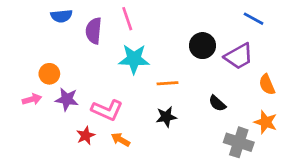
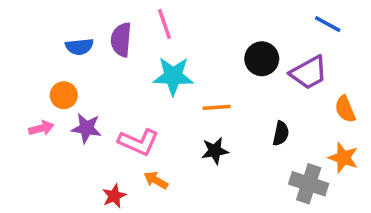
blue semicircle: (61, 16) -> (79, 47), moved
black semicircle: (217, 103) -> (281, 133), turned -120
red star: (86, 136) -> (114, 196), moved

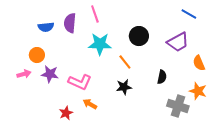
black circle: (262, 59) -> (139, 36), moved
orange line: (217, 107) -> (125, 62), turned 56

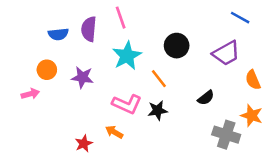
cyan star: (100, 44) -> (127, 56), turned -30
purple star: (50, 74) -> (82, 77), moved
black semicircle: (162, 77) -> (206, 98), turned 40
pink L-shape: (80, 82) -> (127, 104), moved

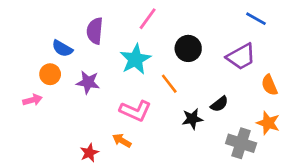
pink line: (121, 18) -> (148, 19), moved, turned 55
blue semicircle: (58, 34) -> (62, 48), moved, turned 36
black star: (158, 110) -> (192, 119), moved

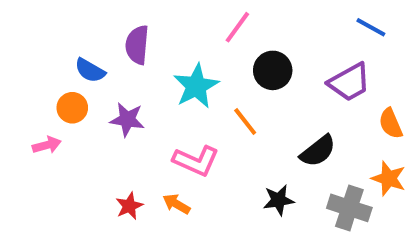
pink line: (148, 19) -> (237, 27), moved
black semicircle: (219, 104) -> (318, 151), size x1.4
black star: (192, 119) -> (279, 200), moved
red star: (89, 153) -> (129, 206), moved

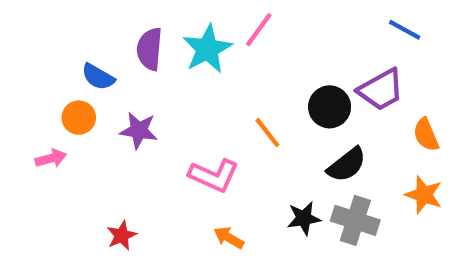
black circle: (273, 70) -> (330, 107), moved
cyan star: (196, 86) -> (207, 49), moved
orange arrow: (176, 204) -> (229, 238), moved
red star: (129, 206) -> (122, 235), moved
gray cross: (349, 208) -> (355, 220), moved

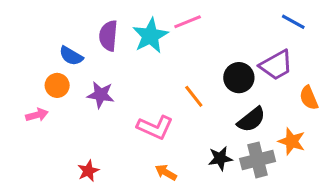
pink line: (259, 30) -> (188, 22), turned 32
orange star: (424, 195) -> (292, 141), moved
gray cross: (355, 220) -> (258, 160), turned -32

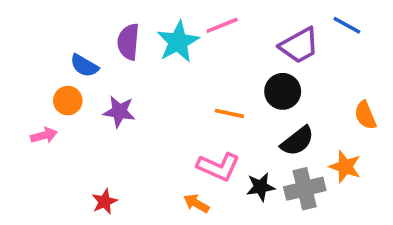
purple trapezoid: (276, 65) -> (299, 45), moved
orange line: (194, 96) -> (229, 113), turned -40
pink L-shape: (155, 127) -> (218, 167), moved

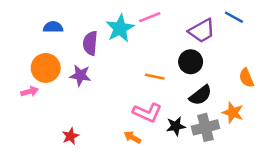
purple semicircle: (128, 42) -> (90, 43), moved
blue semicircle: (84, 66) -> (53, 27), moved, turned 150
orange circle: (68, 101) -> (46, 68), size x1.5

